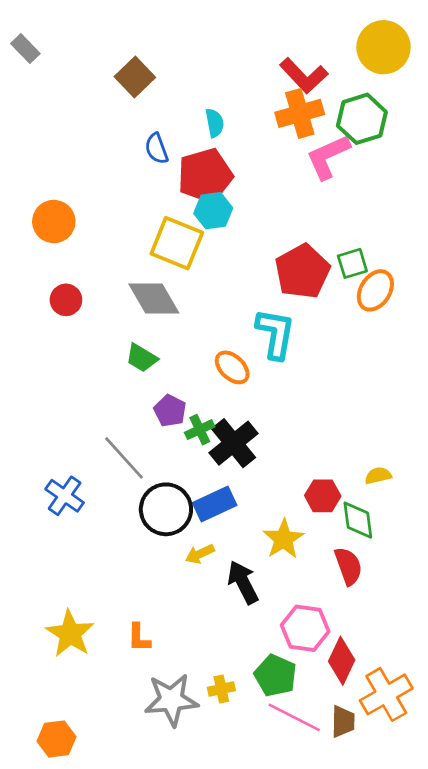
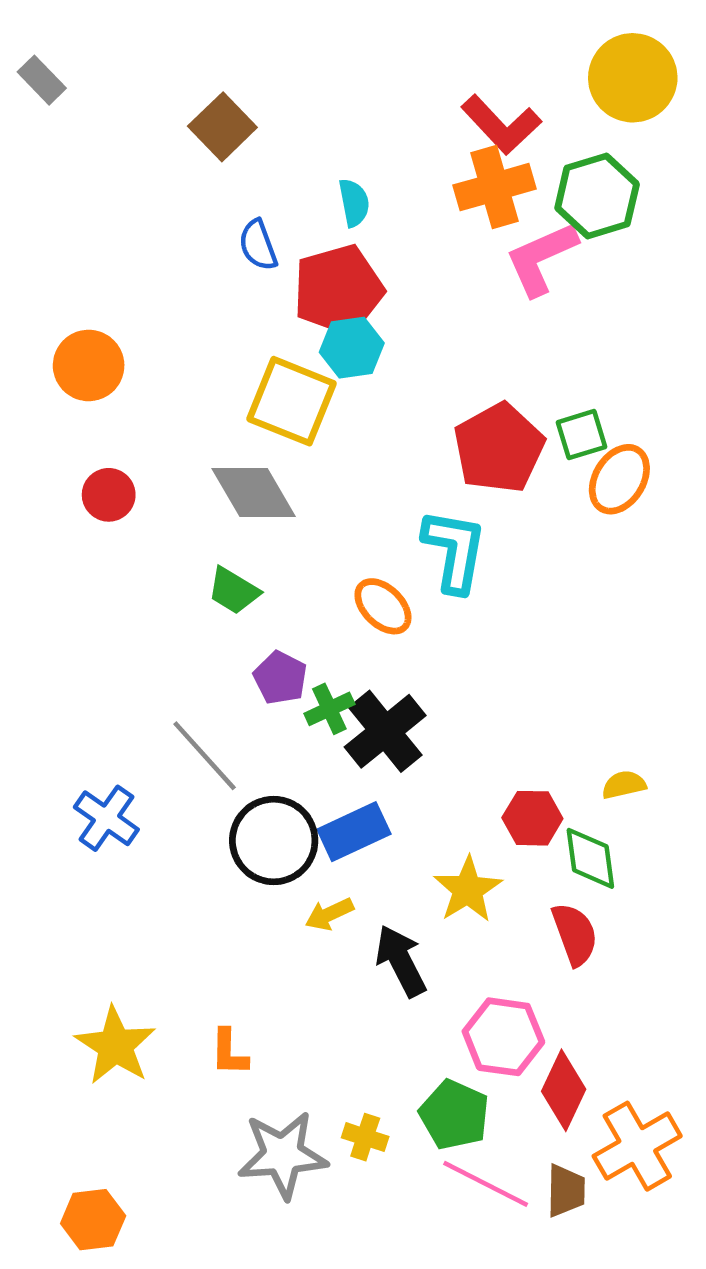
yellow cross: (221, 689) -> (365, 1137), turned 30

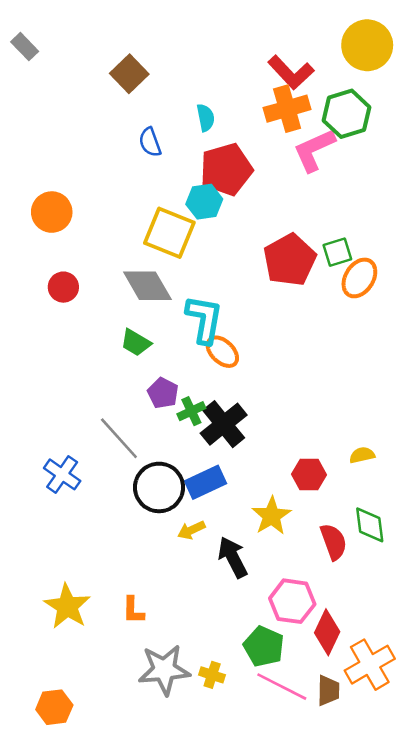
red pentagon: (338, 290) -> (226, 169), moved
cyan L-shape: (454, 551) -> (204, 319), moved
green diamond: (590, 858) -> (370, 525), moved
yellow cross: (365, 1137) -> (212, 675), moved

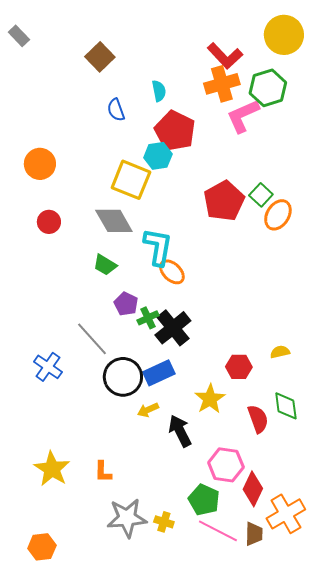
red pentagon: (226, 169) -> (175, 131), turned -30
green square: (337, 252) -> (261, 195), turned -30

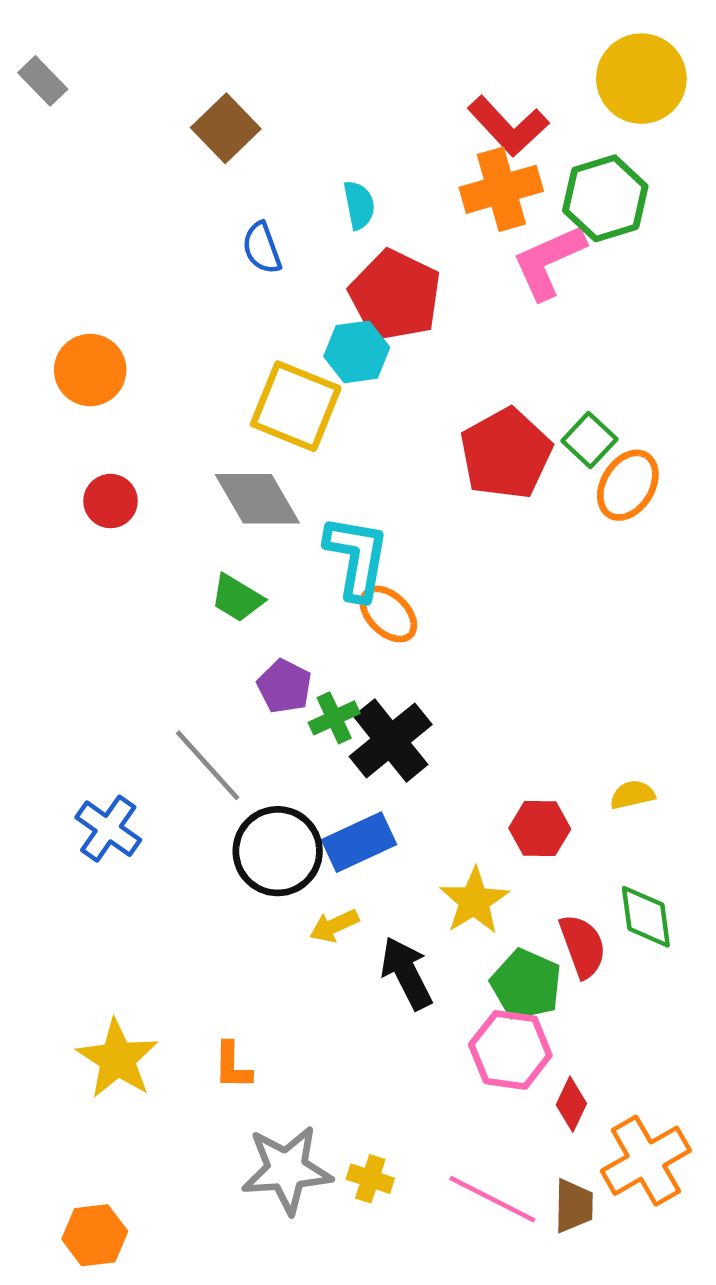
red diamond: (253, 489) -> (571, 1104), size x0.7
green pentagon: (204, 500) -> (526, 984), moved

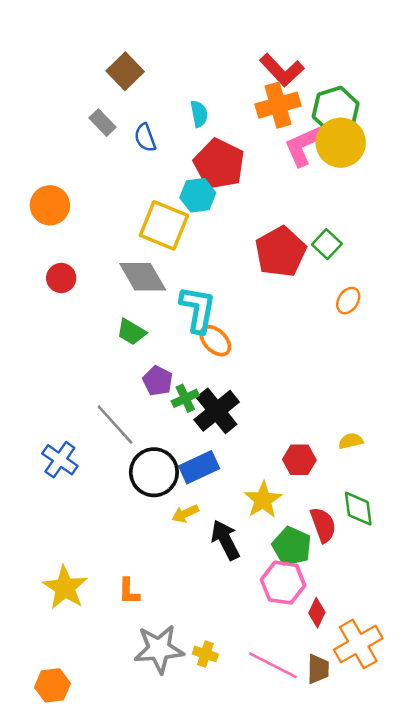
yellow circle: (641, 79) -> (341, 143), moved
gray rectangle: (43, 81) -> (103, 123), moved
orange ellipse: (628, 485) -> (348, 301), moved, size x0.7

